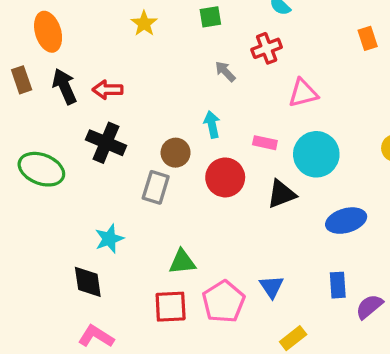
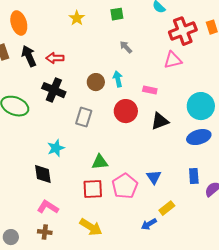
red cross: (267, 48) -> (183, 31), moved, size x1.5
brown circle: (176, 153) -> (96, 82), moved
cyan circle: (316, 154) -> (201, 106), moved

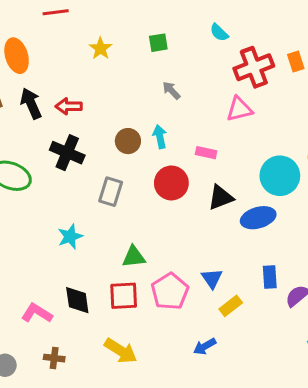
blue ellipse: (199, 137) -> (258, 218), moved
black diamond: (43, 174) -> (77, 300), moved
pink L-shape: (48, 207) -> (37, 313), moved
yellow rectangle: (167, 208) -> (231, 306), moved

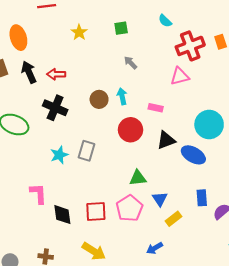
gray rectangle: (111, 192) -> (86, 151), moved
blue ellipse: (258, 218) -> (193, 155), turned 45
cyan star: (70, 237) -> (59, 155), moved
green triangle: (134, 257) -> (138, 178), moved
pink L-shape: (37, 313) -> (38, 194), moved, turned 55

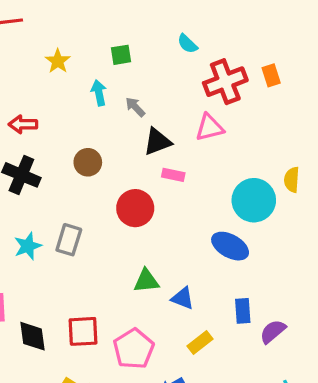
cyan arrow: (122, 96) -> (99, 93), moved
black triangle: (166, 140) -> (157, 142), moved
blue triangle: (160, 199) -> (183, 298), moved, turned -35
pink pentagon: (129, 208) -> (134, 349), moved

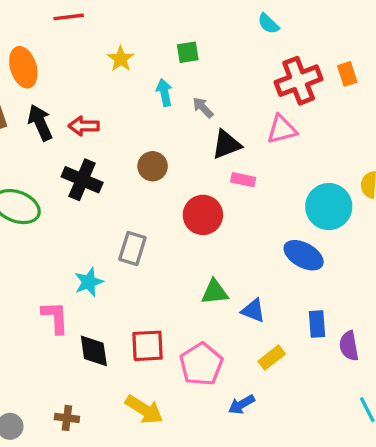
cyan semicircle: (187, 44) -> (268, 24), moved
cyan star: (28, 246) -> (89, 282), moved
purple semicircle: (273, 331) -> (349, 346), turned -60

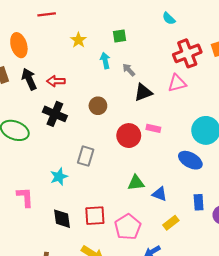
pink rectangle: (243, 180) -> (153, 128), moved
pink L-shape: (55, 317) -> (25, 197), moved

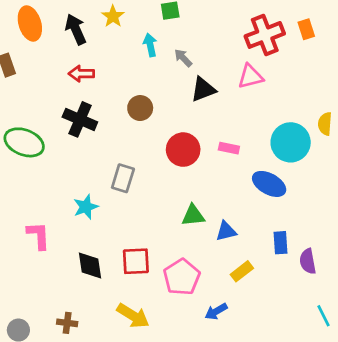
black arrow: (29, 79) -> (76, 29), moved
pink rectangle: (153, 128) -> (229, 148), moved
blue triangle: (160, 194) -> (226, 231), turned -35

